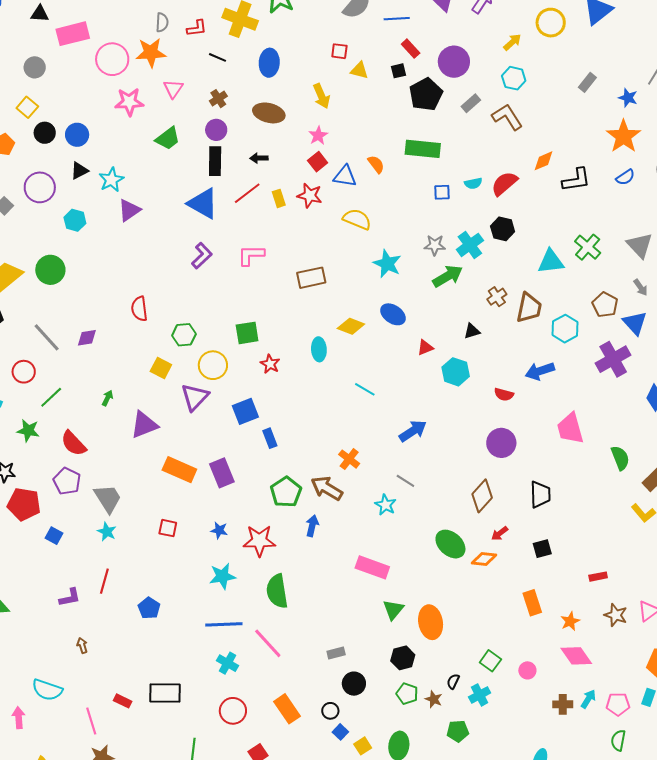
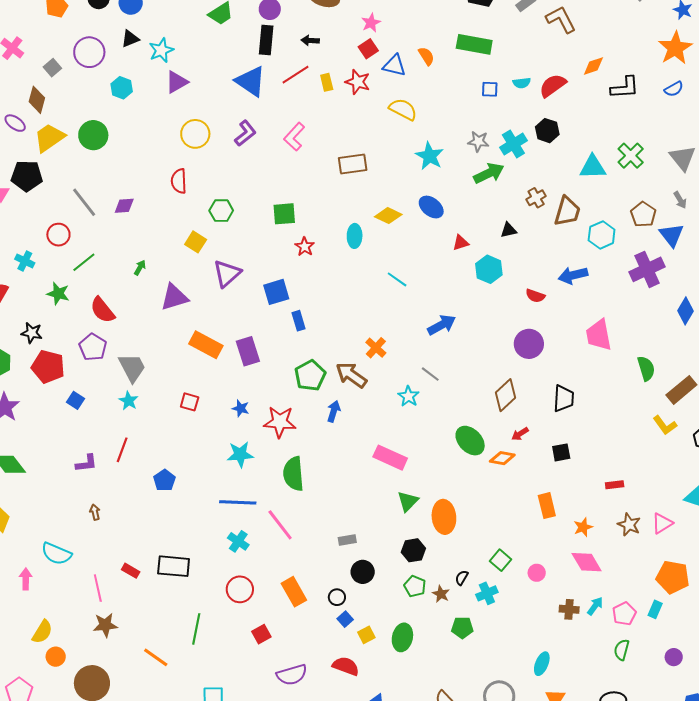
pink L-shape: (251, 255) -> (294, 137), turned -52
yellow circle: (213, 365) -> (195, 134), moved
pink pentagon: (618, 704) -> (624, 614), turned -30

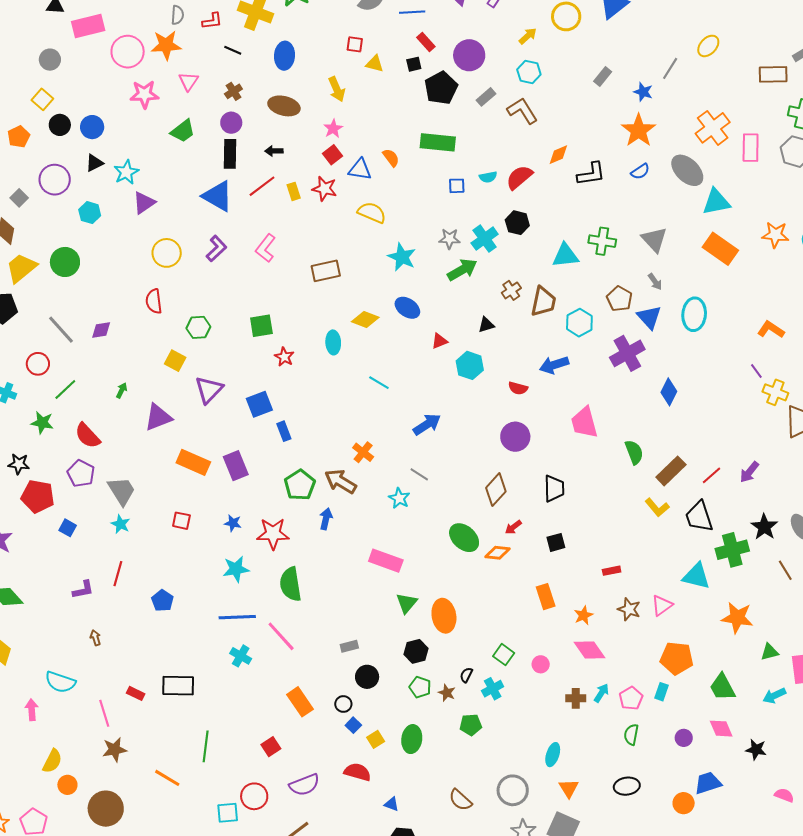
green cross: (631, 156) -> (602, 241), turned -32
red circle: (240, 589) -> (254, 796), moved

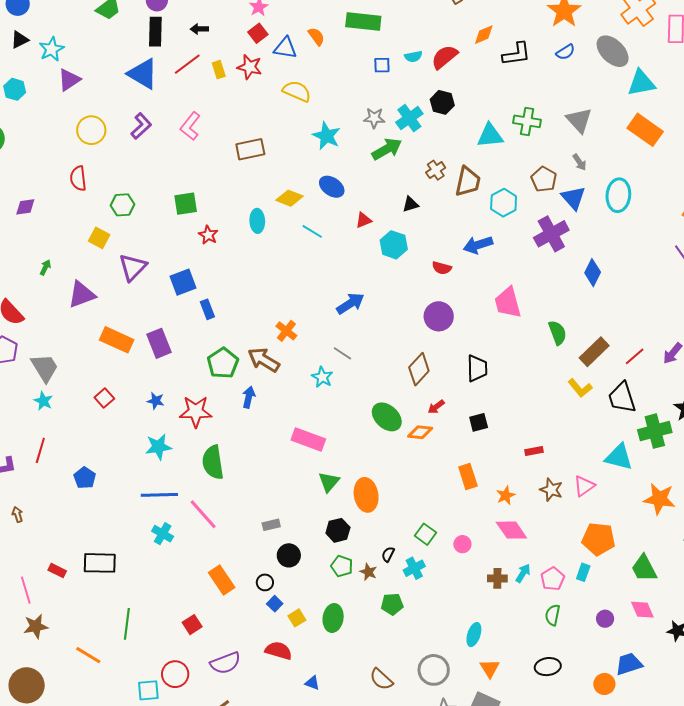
cyan line: (379, 383) -> (312, 231), moved
red square: (181, 521) -> (104, 398), turned 36

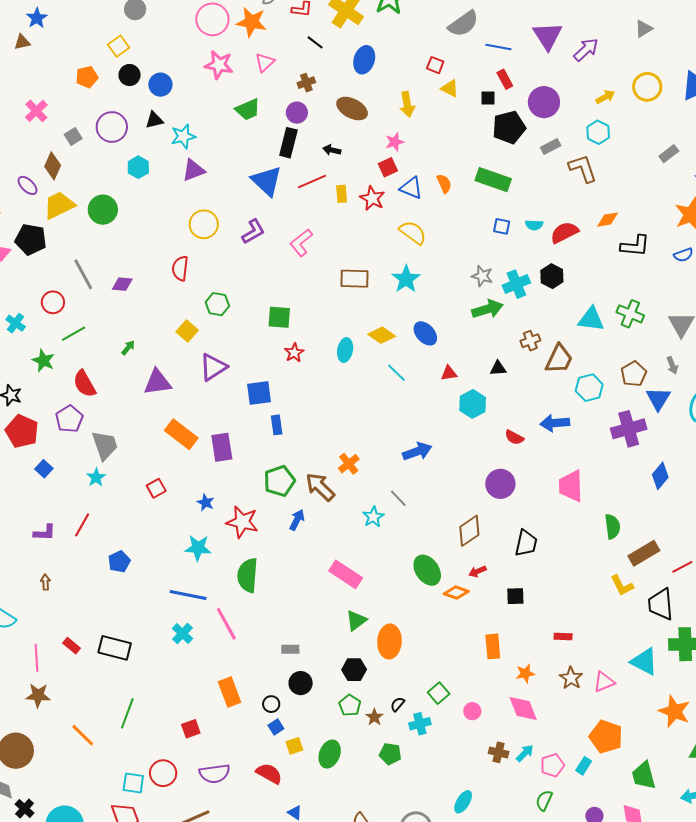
cyan star: (327, 136) -> (406, 279), moved

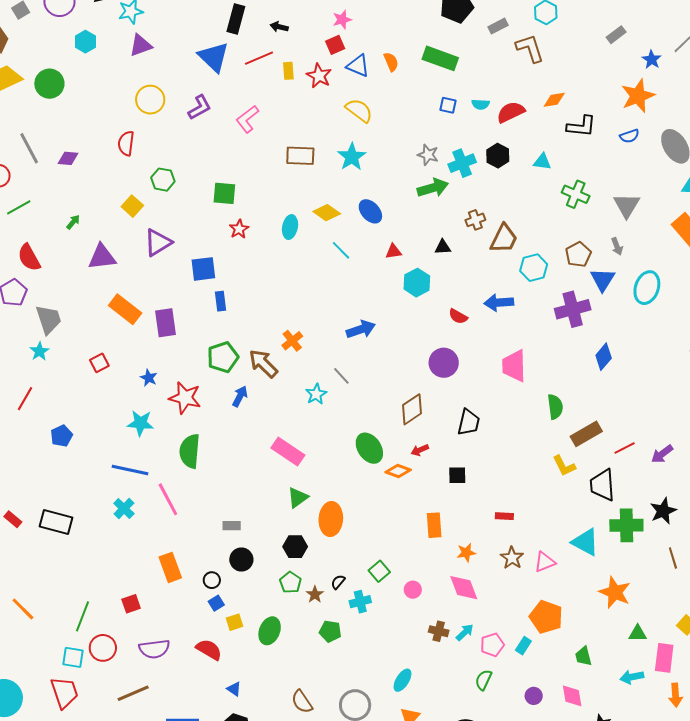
cyan triangle: (591, 319) -> (542, 162), moved, size x0.7
green line: (127, 713) -> (83, 616), moved
green trapezoid: (644, 776) -> (583, 656), size x0.7

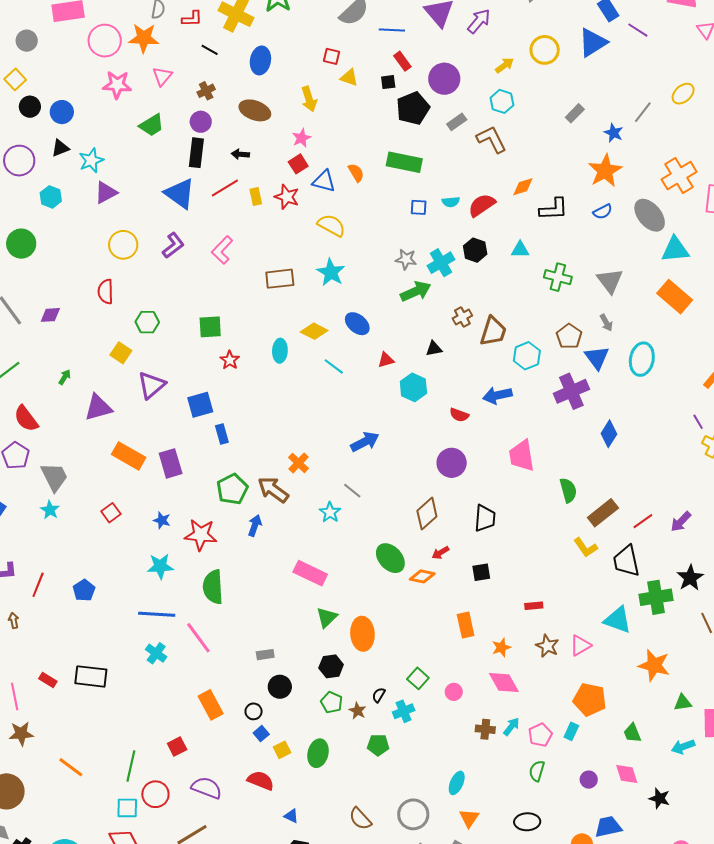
red line: (25, 399) -> (38, 585), moved
purple semicircle: (154, 649) -> (207, 788), turned -144

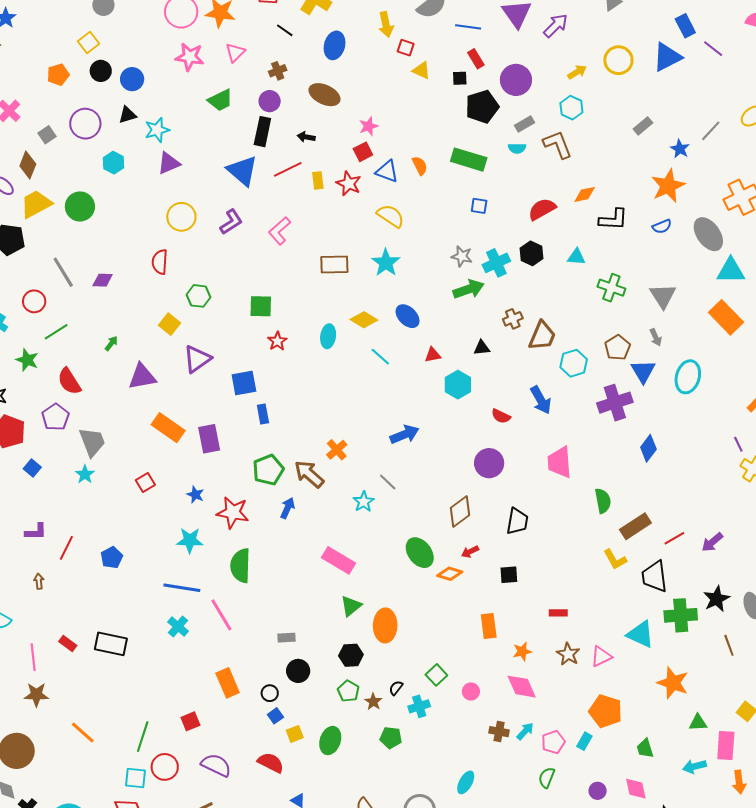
yellow arrow: (309, 99) -> (386, 24), moved
cyan semicircle: (451, 202) -> (517, 148), moved
blue arrow: (497, 395) -> (541, 400), turned -112

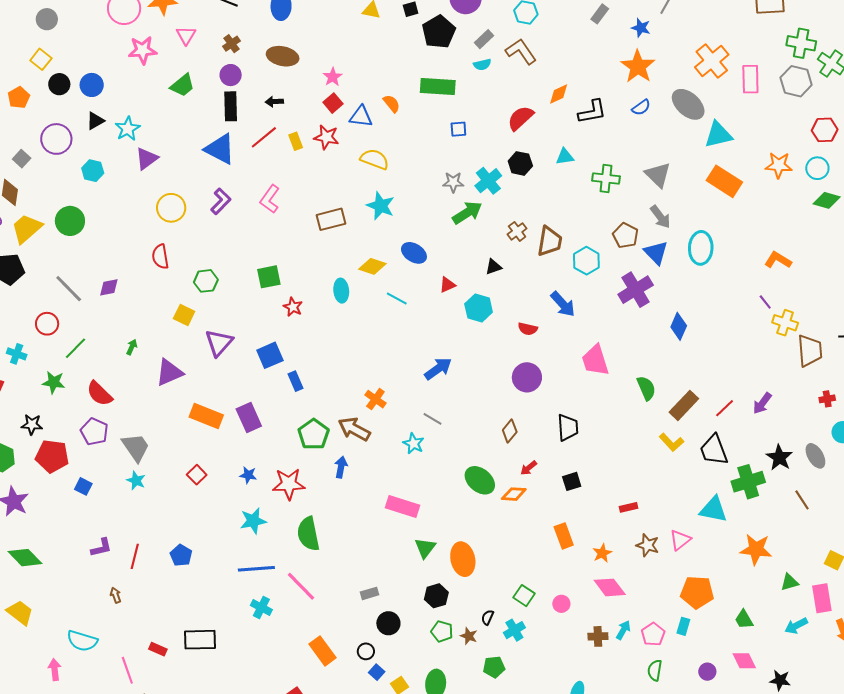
gray arrow: (656, 337) -> (660, 217), size x1.4
brown diamond: (460, 511) -> (510, 431), size x0.7

